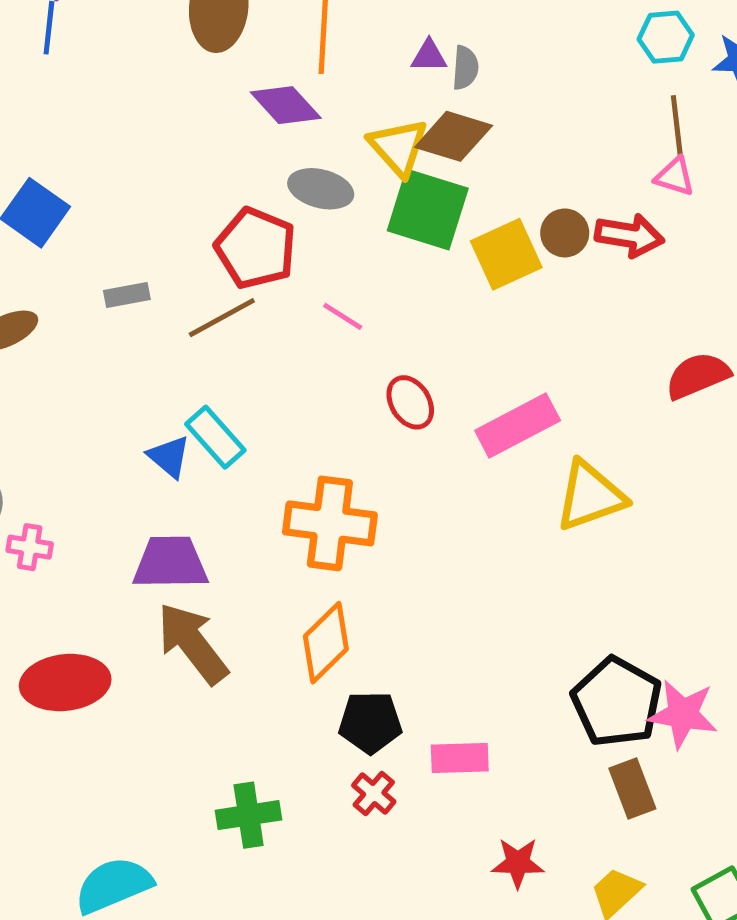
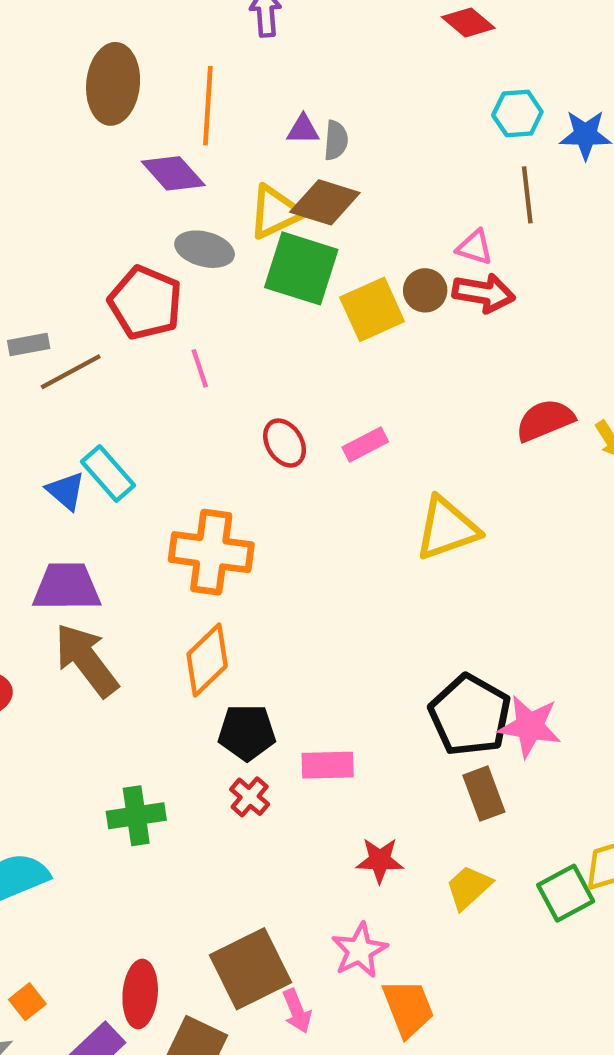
yellow triangle: (398, 147) -> (275, 212), turned 46
pink triangle: (675, 177) -> (475, 247), moved
pink line: (343, 316) -> (200, 368), moved, turned 39
brown line: (222, 318) -> (71, 372), moved
pink rectangle: (518, 426) -> (365, 444), moved, size x0.6

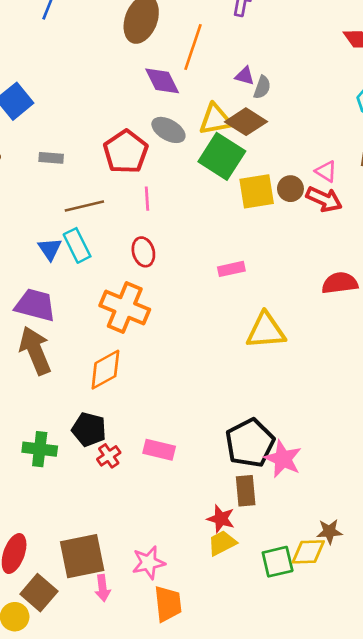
brown line: (71, 372) -> (84, 206), moved
red ellipse: (285, 443) -> (143, 252), moved
black pentagon: (247, 732) -> (89, 429), moved
red star: (380, 860) -> (221, 519), moved

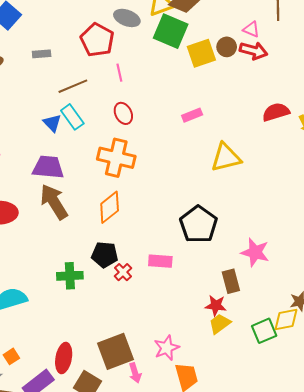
black pentagon: (250, 443) -> (198, 224), moved

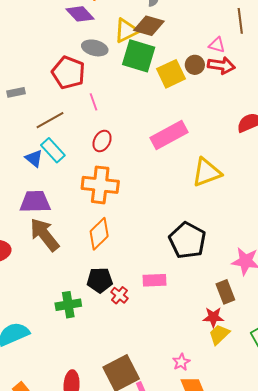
red ellipse: (123, 113) -> (102, 141), turned 60
pink rectangle: (192, 115) -> (169, 135), size x1.8
pink star: (167, 348) -> (181, 362), moved, size x0.7

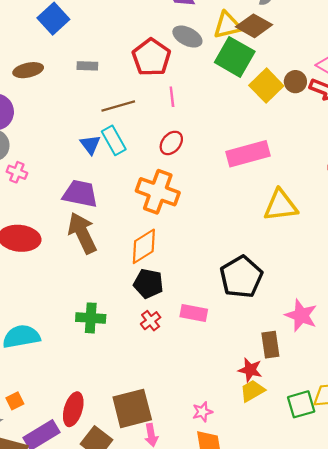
yellow square: (171, 74) -> (266, 86), turned -32
black pentagon: (100, 280) -> (148, 284), moved

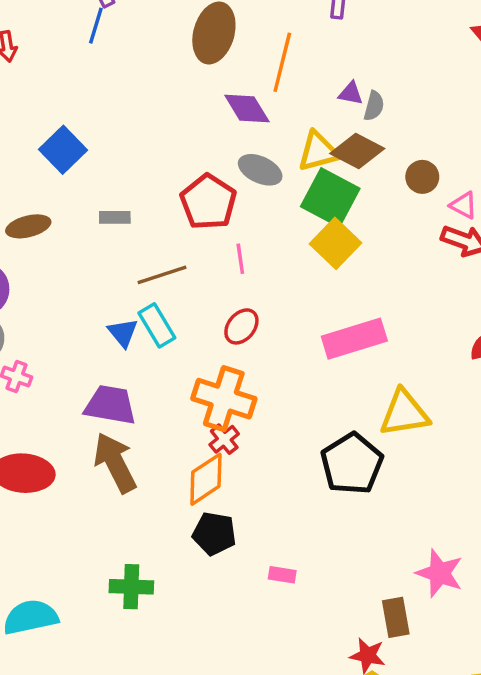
brown circle: (295, 82) -> (422, 177), moved
yellow square: (266, 86) -> (336, 243), moved
black pentagon: (241, 277) -> (352, 464), moved
pink rectangle: (194, 313) -> (282, 575), size x0.7
red cross: (151, 321) -> (224, 439), moved

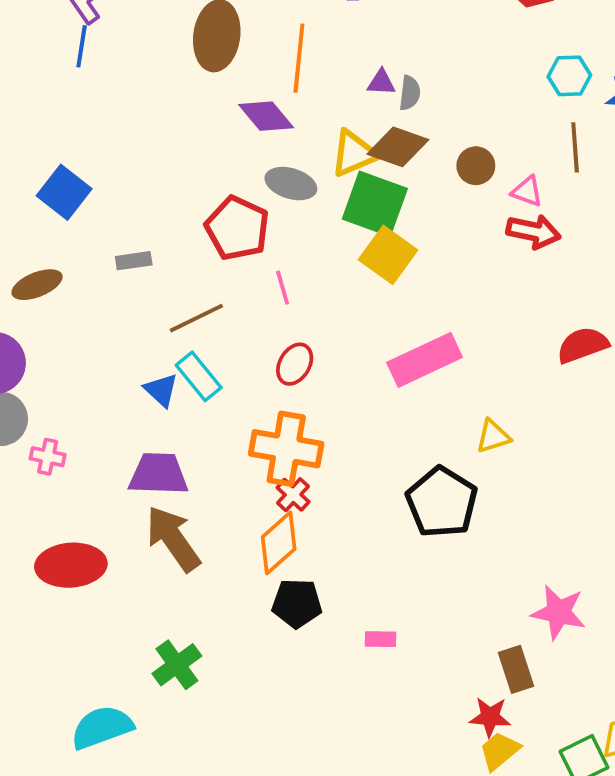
yellow triangle: (404, 413) -> (493, 436), size x0.6
green cross: (131, 587) -> (177, 665), moved, turned -30

